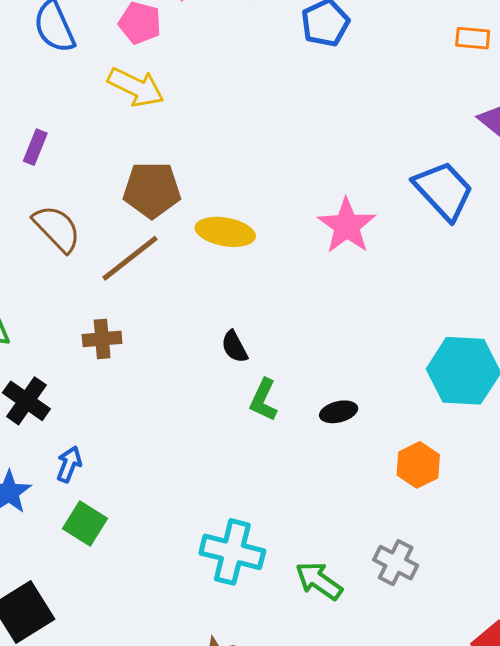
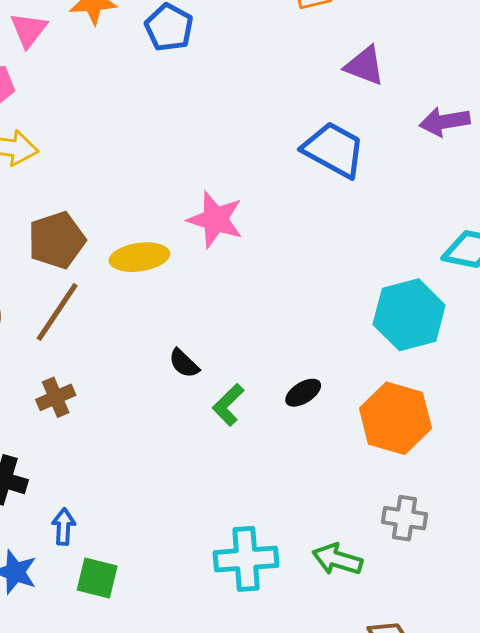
pink star: (347, 226) -> (215, 219), moved
green L-shape: (263, 400) -> (228, 405), turned 39
orange hexagon: (418, 465) -> (395, 418), size x1.6

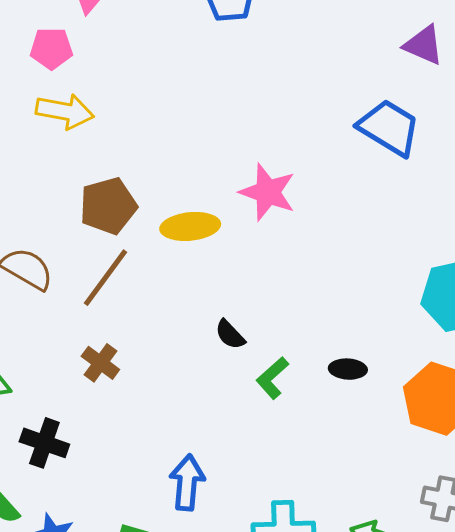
black ellipse: (303, 393) -> (348, 369), turned 33
brown cross: (56, 397) -> (100, 363), turned -33
blue arrow: (64, 527) -> (187, 483), moved, size x1.5

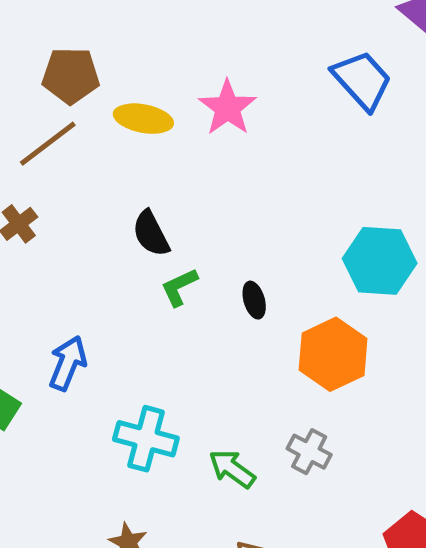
black semicircle: (230, 335) -> (151, 234), size x1.4
black ellipse: (348, 369) -> (254, 300), turned 54

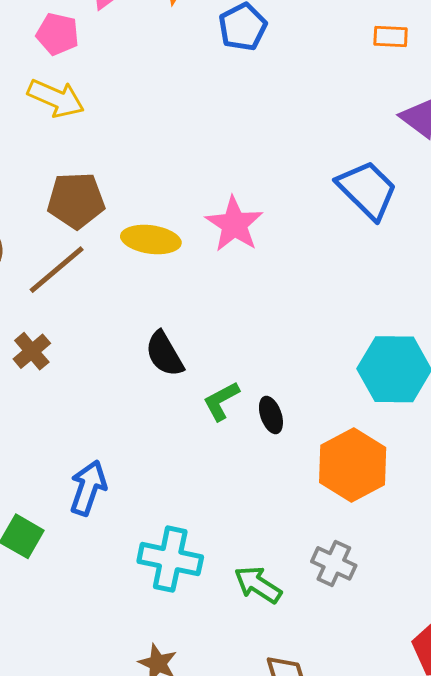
green L-shape: (179, 287) -> (221, 401), moved

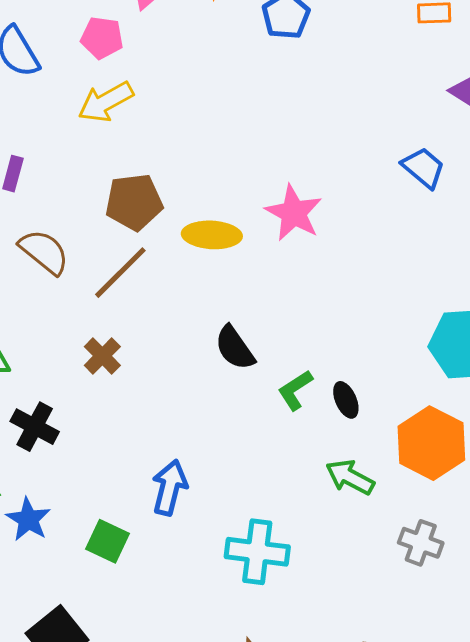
yellow arrow: (56, 98) -> (106, 102), turned 132
blue trapezoid: (367, 190) -> (423, 168), size x0.7
green arrow: (258, 585) -> (350, 477), moved

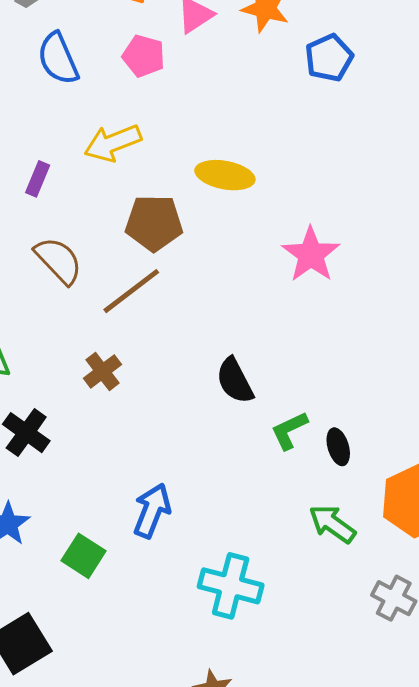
yellow arrow: (106, 102) -> (113, 143), moved
yellow ellipse: (212, 235) -> (225, 175), moved

